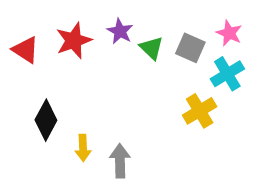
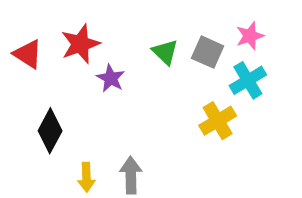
purple star: (120, 31) -> (111, 78), moved
pink star: (229, 33) -> (250, 36), turned 30
yellow arrow: (83, 148) -> (86, 177), moved

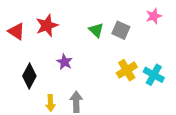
pink star: (250, 36) -> (154, 16), moved
purple star: (111, 78) -> (65, 62), moved
cyan cross: (248, 80) -> (154, 75), moved, turned -30

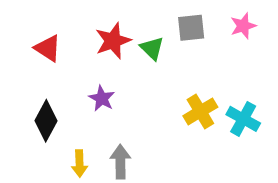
red star: (47, 25) -> (113, 41), moved
gray square: (121, 30) -> (191, 28), moved, turned -30
red triangle: (16, 31) -> (48, 48), moved

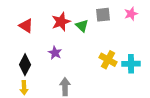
yellow cross: (200, 111) -> (108, 60), turned -30
cyan cross: (243, 119) -> (131, 64), turned -30
yellow arrow: (79, 164) -> (24, 88), moved

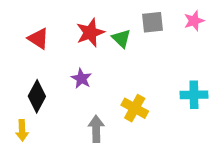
yellow cross: (108, 60) -> (135, 108), moved
yellow arrow: (24, 88) -> (22, 130), moved

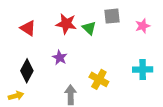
pink star: (194, 21) -> (143, 26), moved
red star: (90, 33) -> (66, 24), turned 30
yellow arrow: (22, 130) -> (16, 96), turned -104

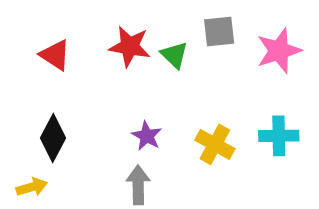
pink star: (143, 26) -> (279, 51), size x1.5
purple star: (60, 58) -> (147, 136), moved
yellow cross: (99, 79) -> (215, 144), moved

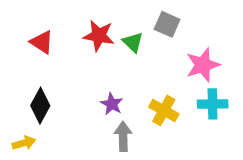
gray square: (219, 32) -> (167, 24), turned 30
pink star: (279, 51) -> (203, 65), moved
gray arrow: (138, 185) -> (123, 136), moved

